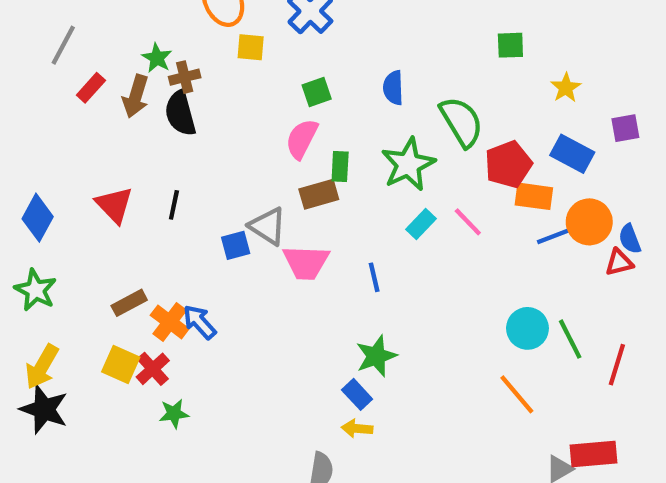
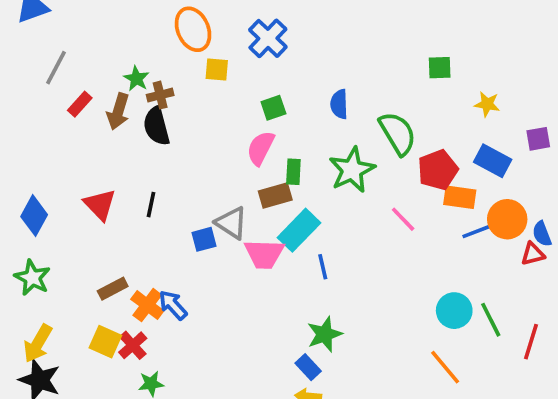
yellow star: (566, 88) -> (487, 104), turned -30
cyan rectangle: (421, 224) -> (299, 230), moved, size x1.6

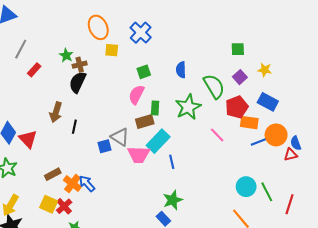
brown arrow: (118, 111) -> (56, 112), moved
black semicircle: (156, 126) -> (78, 82), turned 40
purple square: (538, 139) -> (240, 77), moved, turned -32
red triangle: (100, 205) -> (28, 139), moved

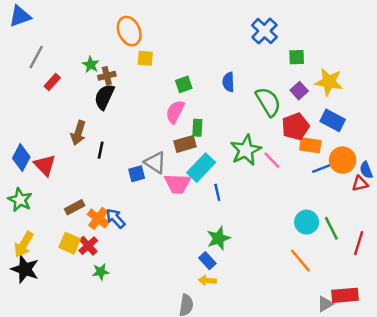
blue cross: (141, 33) -> (264, 31), moved
yellow star: (265, 70) -> (329, 82), size x1.6
green star: (188, 107) -> (246, 150), moved

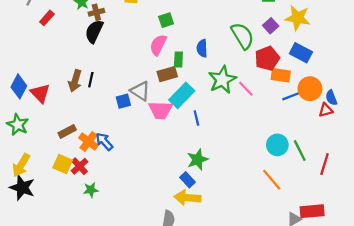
blue semicircle: (228, 82) -> (202, 48), moved
brown arrow: (78, 133) -> (75, 81), moved
yellow arrow: (207, 280) -> (187, 198), size x1.6

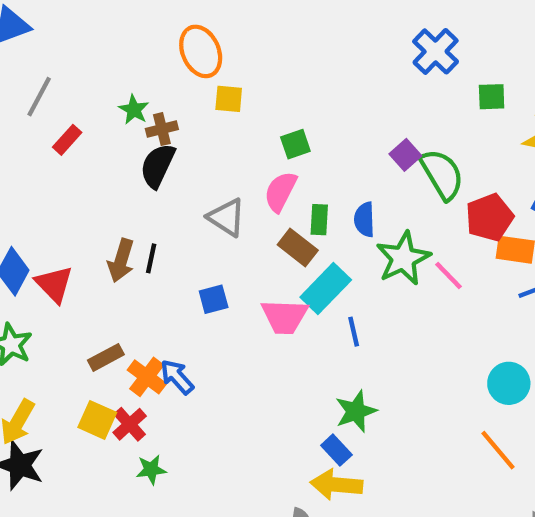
purple square: (271, 26) -> (405, 155), moved
blue semicircle: (202, 48) -> (364, 220), moved
brown rectangle: (167, 74) -> (298, 248), turned 54
gray triangle: (140, 91) -> (227, 217), moved

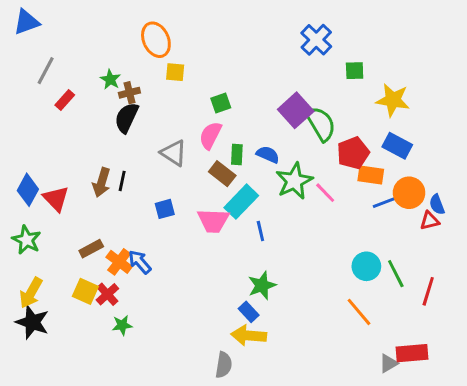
purple square: (405, 155) -> (296, 110), size x1.6
blue semicircle: (364, 220) -> (268, 154), turned 115

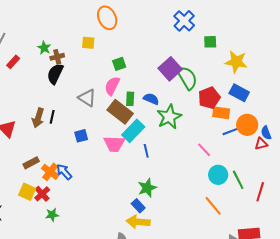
orange ellipse: (156, 40) -> (107, 18), moved
brown rectangle: (222, 174) -> (120, 112), size x1.4
pink line: (325, 193) -> (204, 150), moved

